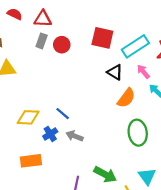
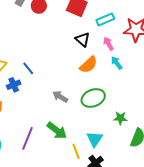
cyan rectangle: (135, 46) -> (105, 19), size x0.7
green ellipse: (138, 133) -> (93, 98), turned 65
gray arrow: (75, 136) -> (60, 97), moved

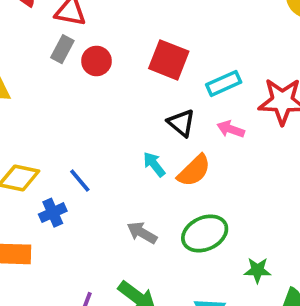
pink arrow: (108, 44) -> (231, 129), turned -40
cyan arrow: (117, 63) -> (154, 164), moved

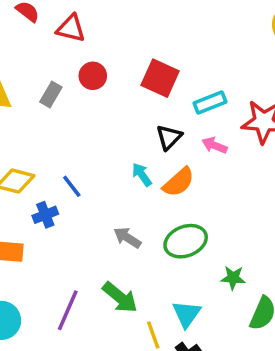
gray rectangle: (62, 49) -> (51, 95), moved
black triangle: (181, 123) -> (169, 137), turned 32

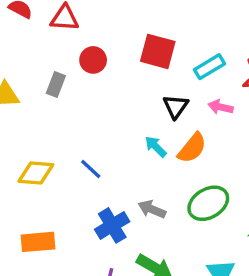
blue cross: (45, 215) -> (112, 225), moved, size x1.4

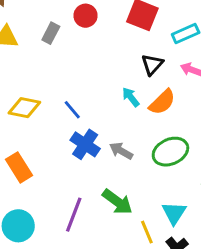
blue cross: (112, 225) -> (85, 144), moved, turned -32
orange rectangle: (38, 242) -> (19, 167), turned 56

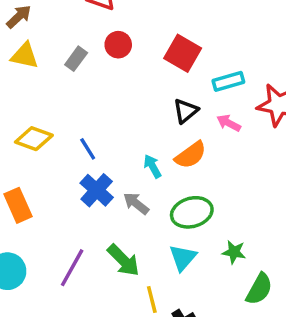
cyan arrow: (131, 97) -> (152, 166), moved
cyan triangle: (174, 213) -> (183, 258), moved

